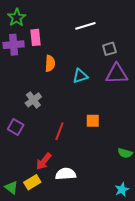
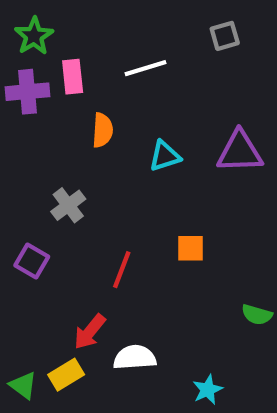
white line: (85, 26) -> (145, 68), moved
gray square: (109, 49) -> (225, 36), moved
cyan star: (122, 190) -> (208, 390), moved

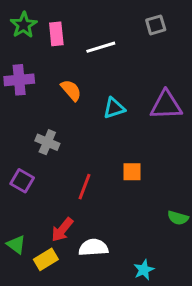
pink rectangle: (73, 77) -> (56, 34), moved
purple cross: (27, 92) -> (19, 80), moved
orange semicircle: (103, 130) -> (71, 90), turned -45
gray cross: (68, 205) -> (47, 142), turned -30
green triangle: (23, 385) -> (16, 245), moved

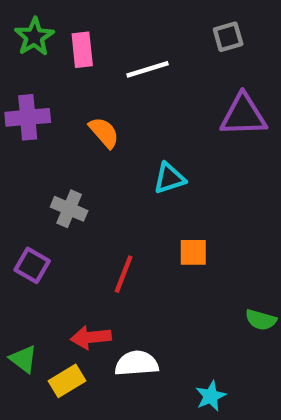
purple triangle: (166, 105) -> (243, 115), moved
cyan triangle: (114, 108) -> (169, 178), moved
red arrow: (62, 230) -> (91, 337), turned 45

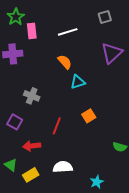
pink rectangle: (82, 50) -> (32, 31), moved
purple triangle: (243, 115) -> (112, 53), turned -40
orange semicircle: (104, 133) -> (65, 62), moved
orange square: (193, 252) -> (89, 116), turned -32
red arrow: (91, 337) -> (32, 146), moved

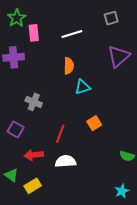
orange semicircle: (65, 62) -> (69, 66), turned 42
white semicircle: (63, 167) -> (66, 161), moved
cyan star: (97, 182) -> (122, 191), moved

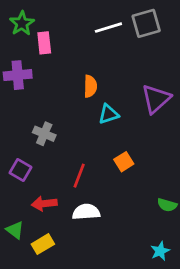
gray square: (111, 18) -> (146, 23), size x1.5
white line: (72, 34) -> (108, 28), moved
purple triangle: (119, 56) -> (156, 99), moved

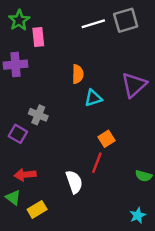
purple square: (20, 170) -> (18, 134), moved
red line: (79, 176) -> (97, 163), moved
red arrow: (44, 204) -> (25, 175), moved
white semicircle: (86, 212) -> (74, 182), turned 75

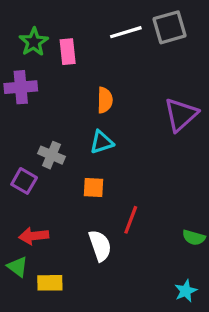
green star: (19, 20) -> (34, 42), moved
pink rectangle: (38, 37) -> (68, 52), moved
cyan triangle: (93, 98) -> (102, 142), moved
orange square: (106, 139) -> (94, 187), moved, turned 35
yellow rectangle: (37, 209) -> (50, 283), turned 30

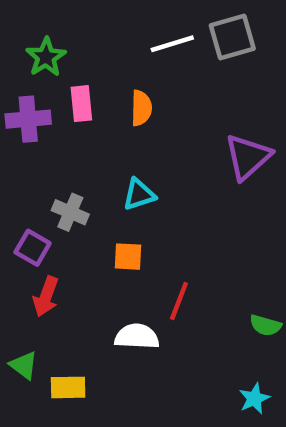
pink rectangle: (68, 52) -> (81, 104), moved
orange semicircle: (105, 100) -> (141, 108), moved
red arrow: (34, 236) -> (46, 297), moved, turned -64
white semicircle: (100, 246) -> (137, 336), turned -68

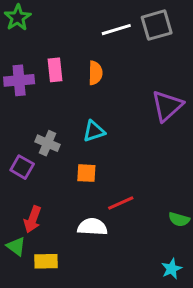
green star: (46, 57) -> (18, 18), moved
red arrow: (46, 297) -> (33, 219), moved
red line: (179, 301) -> (121, 203), turned 45

